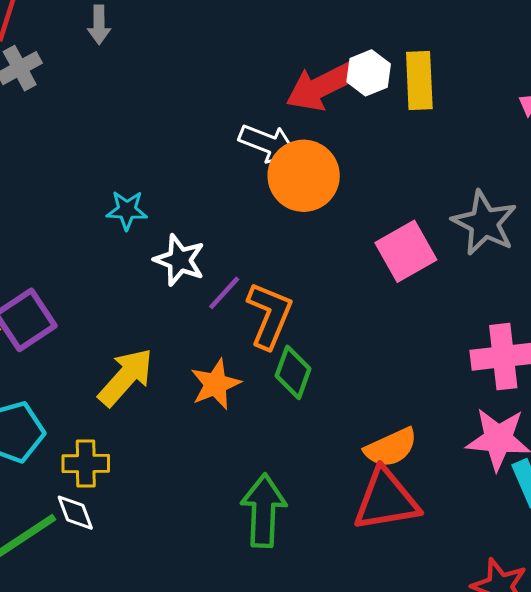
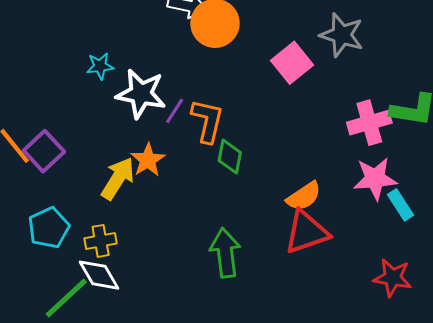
white star: (180, 260) -> (141, 94), size x1.4
orange star: (216, 384) -> (148, 160), moved
white diamond: (75, 513) -> (99, 275), size x1.5

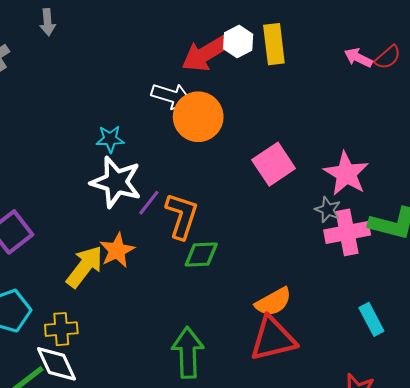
gray star: (342, 35) -> (328, 210), moved, size x0.6
cyan star: (100, 66) -> (110, 139), moved
green diamond: (230, 157) -> (201, 255), turned 72
pink star: (375, 179) -> (346, 174), moved, turned 30

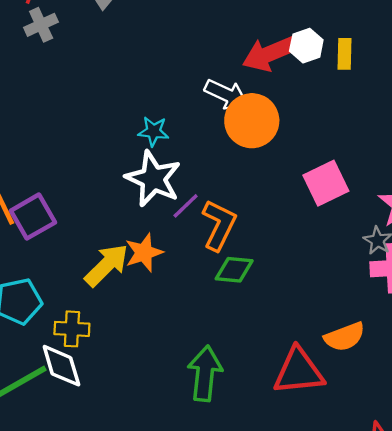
yellow rectangle: (274, 44) -> (345, 54), size x0.7
orange semicircle: (273, 302) -> (345, 337), moved

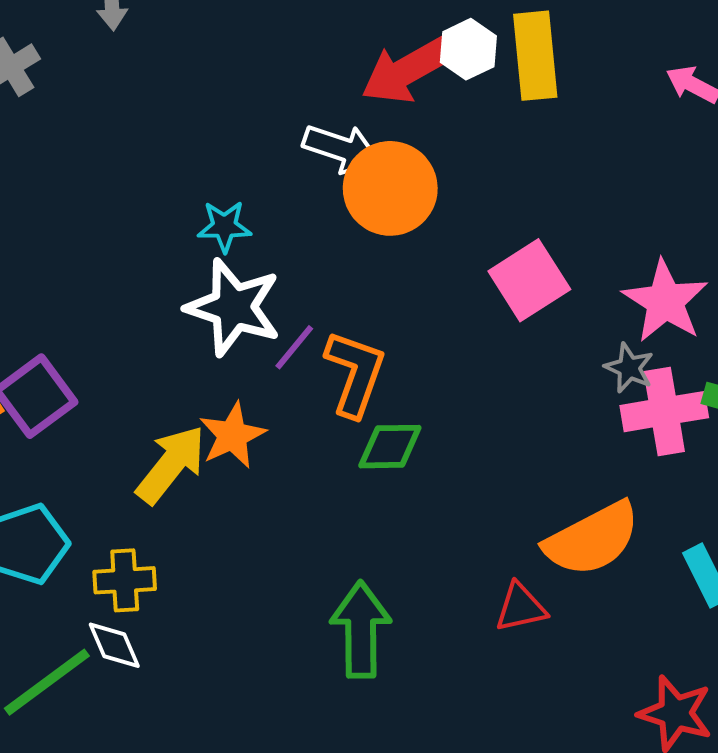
yellow rectangle: (345, 54) -> (535, 56), size x1.6
orange semicircle: (345, 337) -> (592, 539), size x1.4
white diamond: (61, 366) -> (114, 645), size x0.7
red triangle: (299, 371) -> (521, 607), size x0.6

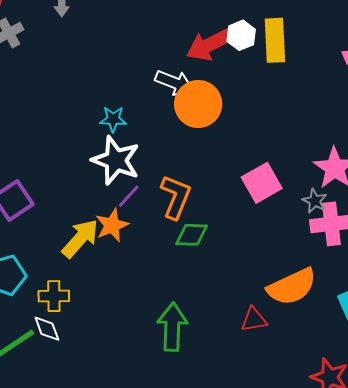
pink square: (529, 280) -> (262, 183), moved
purple line: (294, 347) -> (129, 196), moved

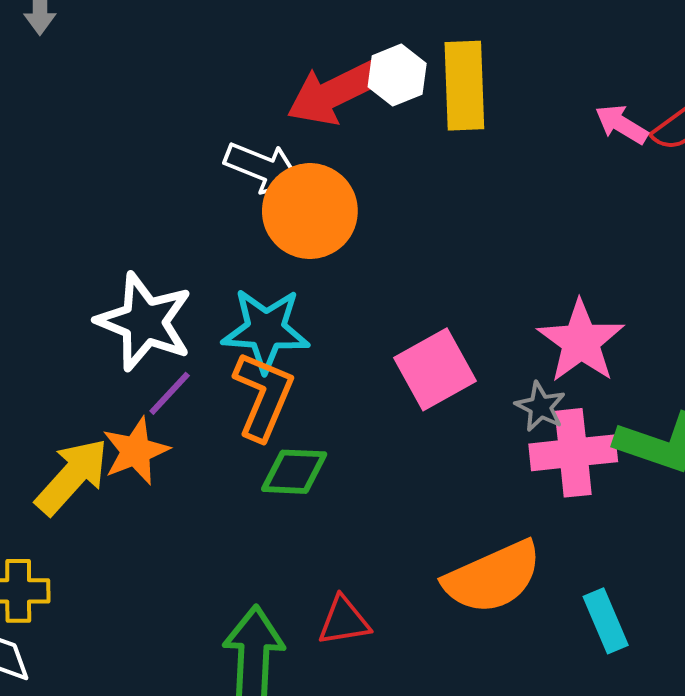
cyan star: (113, 119) -> (266, 330), moved, size x1.6
red triangle: (254, 320) -> (344, 621), moved

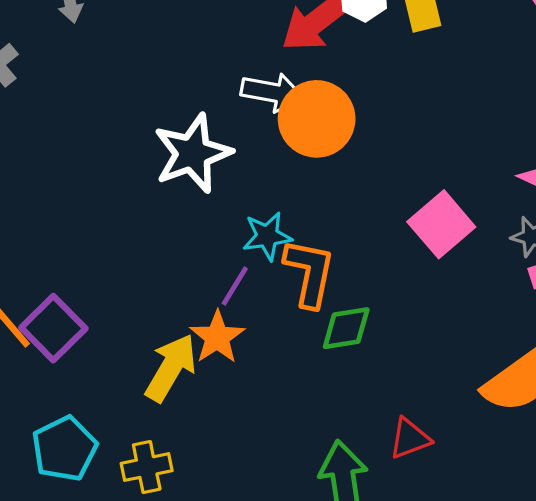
white star: (144, 322) -> (193, 153), moved, turned -30
cyan star: (266, 330) -> (267, 236), moved, size x0.7

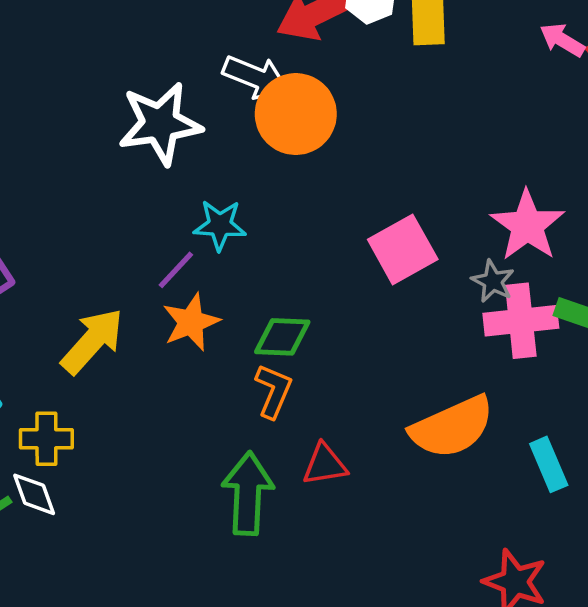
orange L-shape: (309, 273) -> (273, 391), moved, size x0.7
orange star: (217, 337) -> (191, 322), moved

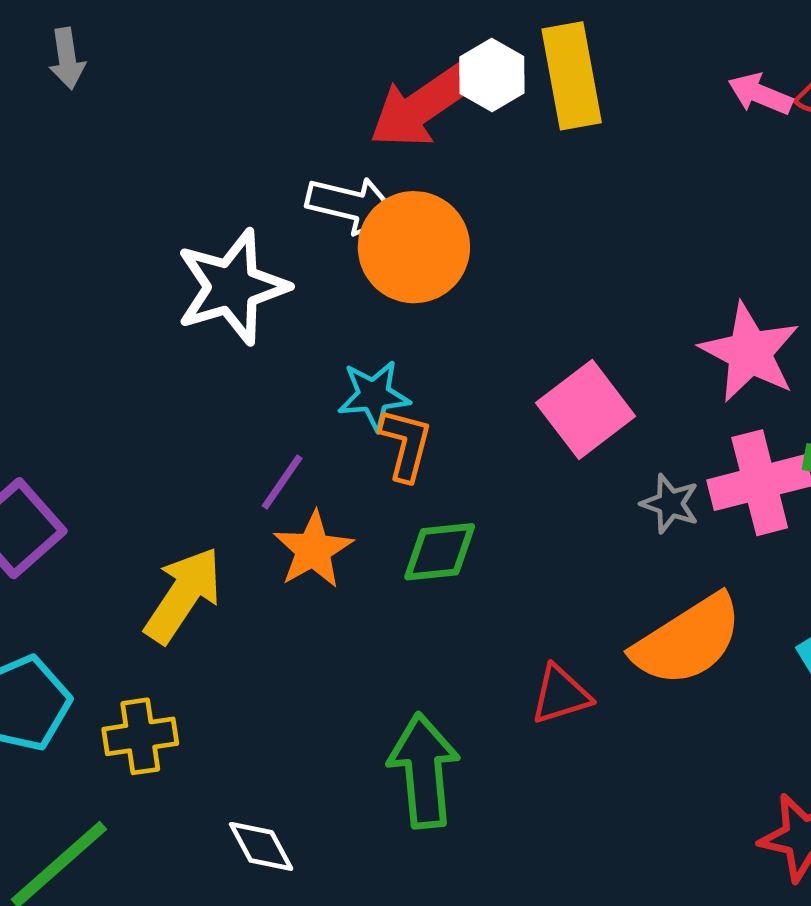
cyan star: (220, 225) -> (374, 395), moved
gray star: (493, 281) -> (670, 504), moved
orange L-shape: (273, 391) -> (406, 444), moved
red triangle: (325, 465) -> (561, 695), moved
white diamond: (34, 494) -> (261, 846), moved

